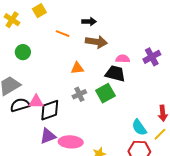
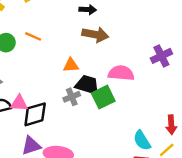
orange line: (63, 34) -> (33, 36), moved
pink semicircle: (123, 59) -> (121, 73), moved, size x1.5
black trapezoid: (115, 74) -> (87, 85), moved

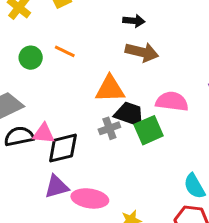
orange triangle: (71, 65) -> (110, 89), size x1.5

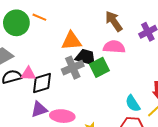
brown arrow: (142, 52) -> (114, 21), moved, turned -135
green circle: (31, 58) -> (16, 23), size x1.6
gray cross: (109, 128) -> (73, 68), size x1.5

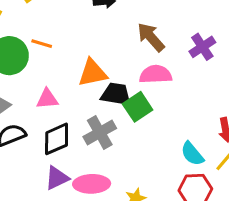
gray cross: (73, 68) -> (100, 133), moved
pink triangle: (28, 74) -> (47, 99), moved

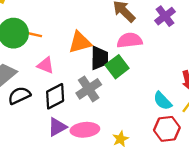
orange line: (42, 44) -> (34, 34), moved
black trapezoid: (116, 94) -> (99, 58), turned 85
pink triangle: (47, 99) -> (46, 65), turned 30

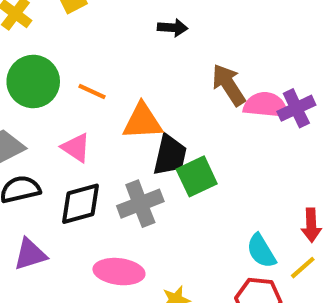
orange line: (34, 34) -> (92, 92), moved
pink semicircle: (130, 40) -> (266, 105), moved
purple triangle: (57, 127) -> (30, 254), moved

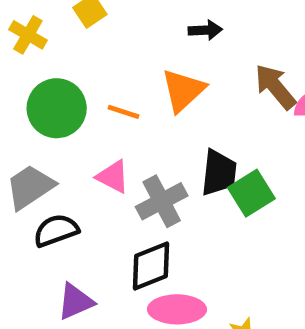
orange triangle: (142, 121) -> (183, 90), moved, turned -33
black diamond: (81, 204) -> (151, 266), moved
gray cross: (140, 204) -> (162, 201), moved

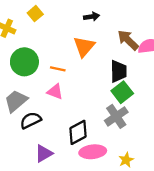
orange line: (124, 112) -> (58, 69), moved
black trapezoid: (219, 173) -> (118, 71), moved
gray cross: (162, 201) -> (116, 116), moved

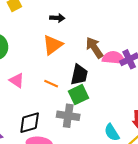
black arrow: (92, 17) -> (57, 18), moved
orange line: (58, 69) -> (51, 84), moved
gray cross: (116, 116) -> (68, 116), turned 30

